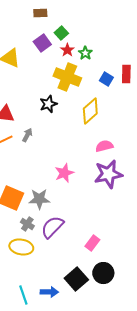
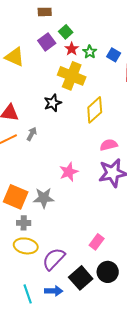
blue square: (106, 79) -> (114, 55), moved
gray cross: (27, 224) -> (24, 223), moved, turned -32
purple semicircle: (52, 227) -> (54, 259), moved

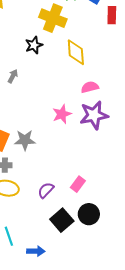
yellow diamond: (95, 110) -> (76, 52), turned -52
pink star: (69, 172) -> (62, 114), moved
purple semicircle: (54, 259) -> (46, 190), moved, size x0.7
blue arrow: (54, 291) -> (36, 251), moved

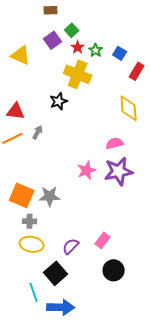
red rectangle: (112, 15) -> (137, 71), turned 30
yellow diamond: (76, 52) -> (129, 108), moved
black square: (62, 220) -> (56, 273), moved
blue arrow: (36, 251) -> (61, 307), size x1.5

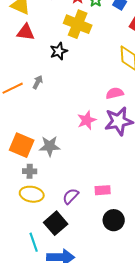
red triangle: (16, 111) -> (26, 32), moved
pink rectangle: (103, 240) -> (103, 190), turned 49

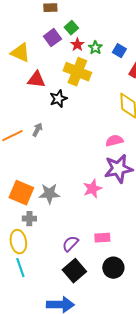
red triangle: (26, 32) -> (36, 80), moved
pink star: (87, 120) -> (92, 189), moved
yellow ellipse: (32, 194) -> (18, 242), moved, turned 70
black square: (56, 223) -> (74, 271), moved
cyan line: (34, 242) -> (20, 268), moved

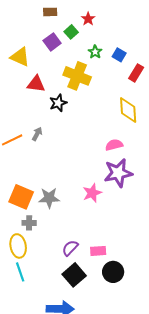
red star: (77, 45) -> (88, 19), moved
pink rectangle: (102, 238) -> (98, 251), moved

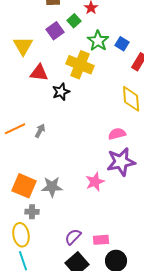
green star: (95, 52) -> (98, 41), size x1.5
yellow triangle: (20, 57) -> (23, 46), turned 35
gray arrow: (37, 134) -> (40, 131), moved

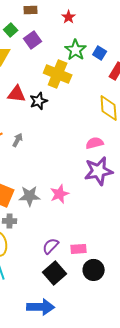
green square: (74, 21) -> (11, 30), moved
red triangle: (39, 73) -> (17, 94), moved
pink star: (95, 182) -> (60, 194), moved

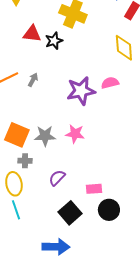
purple star: (99, 171) -> (81, 91), moved
pink star: (60, 194) -> (75, 134), turned 30
purple semicircle: (51, 246) -> (57, 178), moved

